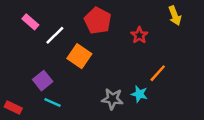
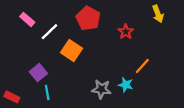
cyan line: (52, 103) -> (47, 92), turned 56

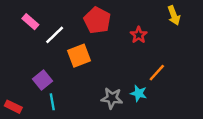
orange square: (72, 50) -> (79, 56), turned 35

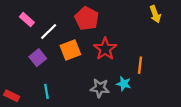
red star: (139, 35) -> (105, 49), moved, size x1.5
orange line: (157, 73) -> (140, 65), turned -35
purple square: (42, 80) -> (38, 58), moved

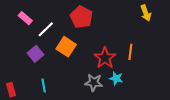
red star: (105, 49) -> (105, 58), moved
orange square: (70, 50) -> (66, 47), turned -36
orange line: (140, 65) -> (130, 52), moved
red rectangle: (12, 96) -> (11, 90), turned 48

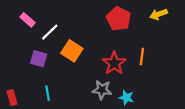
yellow arrow: (146, 13) -> (159, 14), turned 91
red pentagon: (81, 17) -> (119, 19), moved
purple square: (35, 54) -> (39, 59), turned -35
cyan star: (116, 78) -> (126, 98), moved

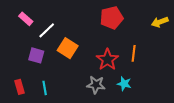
yellow arrow: (159, 14) -> (160, 22), moved
red pentagon: (119, 19) -> (112, 18), turned 30
red rectangle: (12, 98) -> (19, 87), moved
cyan star: (126, 98) -> (124, 84), moved

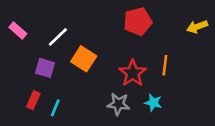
pink rectangle: (26, 19) -> (18, 30), moved
red rectangle: (19, 87) -> (33, 100), moved, turned 40
cyan line: (45, 88) -> (55, 108), turned 32

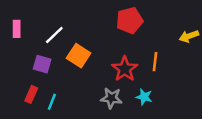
yellow arrow: (197, 27) -> (189, 36), moved
pink rectangle: (18, 30) -> (17, 29), turned 49

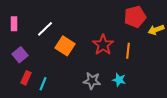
red pentagon: (130, 20) -> (135, 17), moved
purple square: (42, 64) -> (20, 55), moved, turned 35
red star: (125, 69) -> (103, 45), moved

